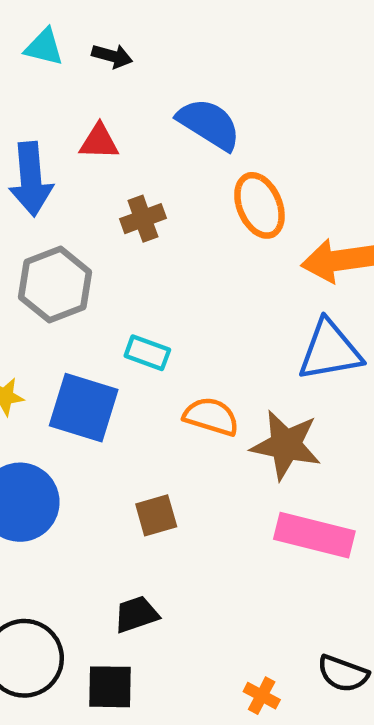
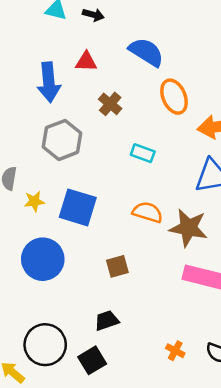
brown cross: (143, 219) -> (110, 104), turned -30
cyan rectangle: (147, 353) -> (143, 153), moved
black square: (110, 687) -> (92, 360), turned -32
orange cross: (262, 696) -> (175, 351), moved

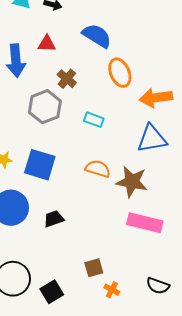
gray hexagon: (62, 140) -> (45, 107), moved
brown square: (117, 266) -> (94, 268), moved
black trapezoid: (107, 321) -> (54, 219), moved
orange cross: (175, 351) -> (112, 290), moved

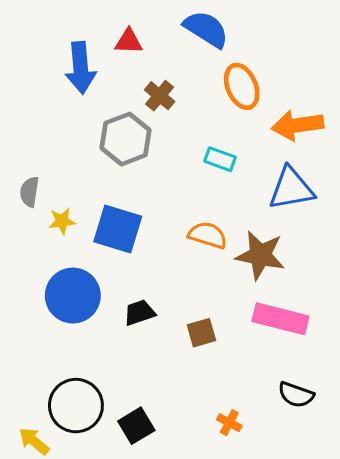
cyan rectangle: (94, 120) -> (220, 159), moved
brown square: (94, 268) -> (201, 333), moved
black semicircle: (158, 286) -> (296, 395), moved

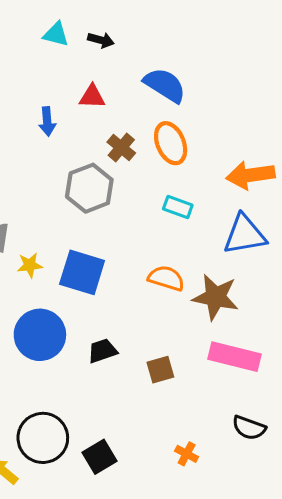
blue arrow: (81, 68) -> (47, 121), size x0.6
orange ellipse: (242, 86) -> (171, 143), moved

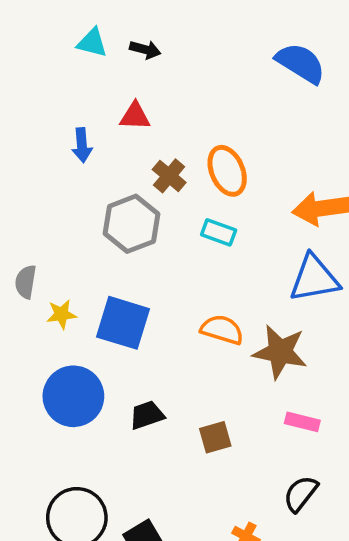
blue semicircle: (165, 85) -> (301, 63), moved
cyan rectangle: (178, 207) -> (219, 232), moved
pink rectangle: (234, 357) -> (302, 422), size x0.6
black semicircle: (249, 428) -> (301, 494), moved, turned 108

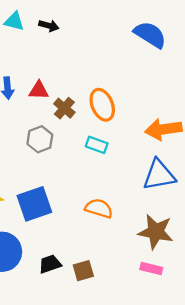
red triangle: (135, 116) -> (39, 90), moved
gray hexagon: (131, 224) -> (40, 139), size x0.7
blue square: (123, 323) -> (34, 204), turned -36
brown star: (280, 352) -> (156, 232), moved
brown square: (215, 437) -> (83, 271), moved

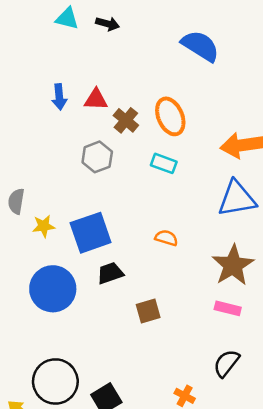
blue semicircle: (150, 35) -> (200, 46), moved
orange semicircle: (99, 208) -> (166, 238), size x0.7
brown star: (156, 232) -> (233, 265), turned 30
black trapezoid: (50, 264) -> (110, 273), moved

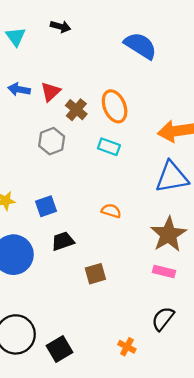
cyan triangle: (67, 19) -> (16, 37), moved, turned 40
blue arrow: (59, 97) -> (19, 89), turned 105
red triangle: (96, 99) -> (50, 92), turned -45
blue square: (91, 233) -> (46, 206), size x0.6

